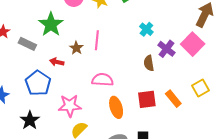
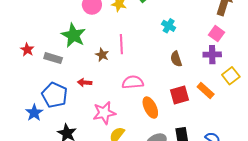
pink square: (193, 44) -> (216, 34), size x0.7
purple cross: (166, 49) -> (212, 55), moved, turned -30
red arrow: (57, 62) -> (85, 83), moved
blue pentagon: (38, 83) -> (55, 95), moved

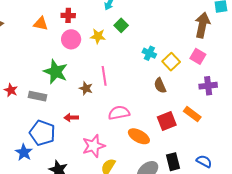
purple cross: (212, 55) -> (208, 86), moved
yellow square: (231, 76) -> (171, 62), moved
orange ellipse: (150, 108) -> (139, 136), turned -30

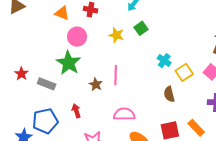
pink circle: (71, 39) -> (77, 37), moved
red arrow: (71, 118) -> (76, 111), turned 64
blue pentagon: (42, 133) -> (45, 121), turned 30

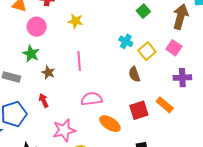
green square: (141, 28) -> (143, 11), moved
green star: (69, 63) -> (31, 54), size x0.7
brown star: (96, 84) -> (48, 72), moved

